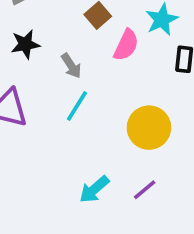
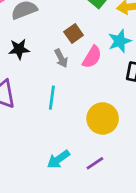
gray arrow: (71, 66) -> (61, 58), moved
cyan line: (77, 106) -> (52, 98), turned -30

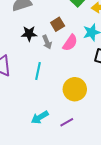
black star: (19, 49) -> (29, 34), moved

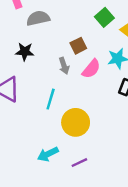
black star: (29, 34) -> (25, 52), moved
yellow circle: (75, 89) -> (76, 122), moved

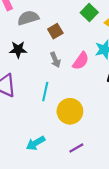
brown square: (78, 46) -> (55, 31), moved
cyan arrow: (48, 154) -> (36, 143), moved

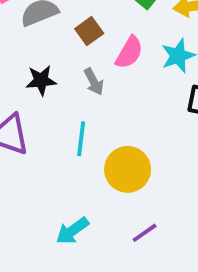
black star: (18, 50) -> (41, 80), moved
pink semicircle: (81, 61) -> (129, 52), moved

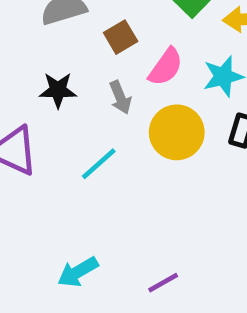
cyan line: (81, 139) -> (99, 164), turned 36
yellow circle: (128, 169) -> (177, 132), moved

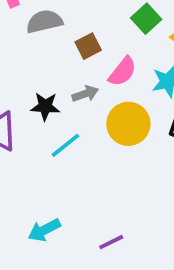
black star: (58, 90) -> (45, 106), moved
gray arrow: (120, 97) -> (85, 94), turned -90

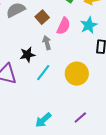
gray arrow: (85, 94) -> (47, 43), turned -72
yellow circle: (128, 124) -> (77, 74), moved

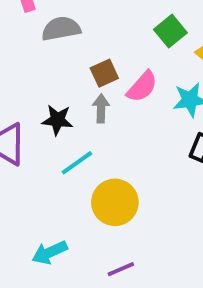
brown square: (42, 17) -> (104, 73), moved
yellow circle: (77, 74) -> (115, 202), moved

